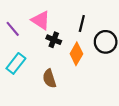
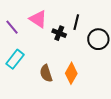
black cross: (54, 40) -> (59, 33), moved
orange diamond: (76, 54) -> (71, 73), moved

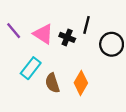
pink triangle: (38, 19) -> (43, 34), moved
cyan rectangle: (15, 59) -> (31, 68), moved

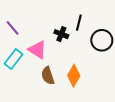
pink triangle: (43, 34) -> (37, 50), moved
cyan rectangle: (31, 68) -> (14, 59), moved

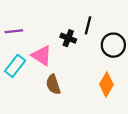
purple line: (12, 28) -> (14, 31), turned -56
orange diamond: (74, 76) -> (106, 84), moved

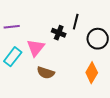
pink triangle: (42, 55) -> (36, 48), turned 36
brown semicircle: (53, 84) -> (46, 73), turned -54

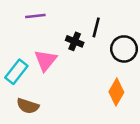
purple line: (12, 27) -> (35, 16), moved
brown semicircle: (46, 73) -> (28, 106), moved

